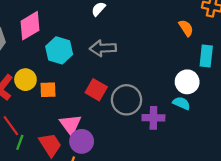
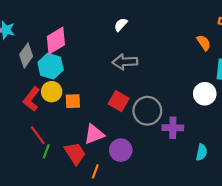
cyan hexagon: (59, 50) -> (51, 66), moved
cyan semicircle: (182, 103) -> (202, 152), moved, turned 77
pink triangle: (70, 125) -> (94, 134), turned 45
purple circle: (82, 141) -> (121, 150), moved

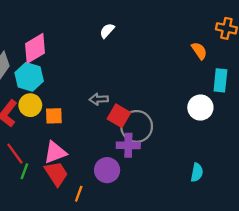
gray arrow: (125, 62) -> (99, 99), moved, size x0.7
red square: (119, 101) -> (119, 116), moved
purple cross: (173, 128) -> (128, 145), moved
pink triangle: (94, 134) -> (55, 152), moved

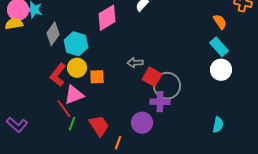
pink diamond: (35, 48) -> (107, 18), moved
cyan rectangle: (220, 80) -> (219, 47), moved, turned -48
pink triangle: (55, 152) -> (74, 95), moved

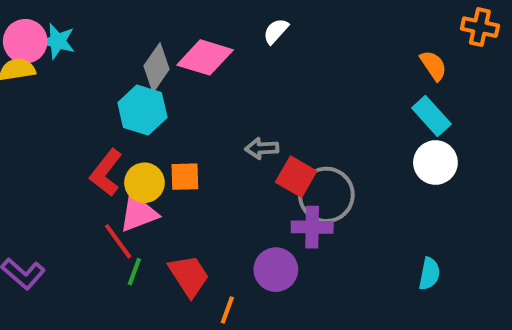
pink diamond: (107, 18) -> (205, 57), turned 48
gray diamond: (53, 34) -> (157, 68), moved
yellow circle: (77, 68) -> (144, 183), moved

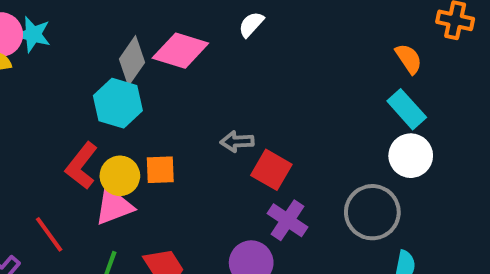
gray circle: (326, 195) -> (372, 212), moved
purple cross: (312, 227) -> (288, 220), turned 33
red line: (118, 241) -> (49, 234), moved

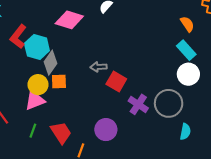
gray diamond: (132, 61) -> (51, 63), moved
red L-shape: (82, 166) -> (18, 37), moved
purple cross: (288, 220) -> (138, 104), moved

